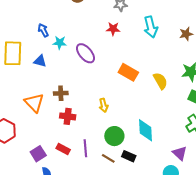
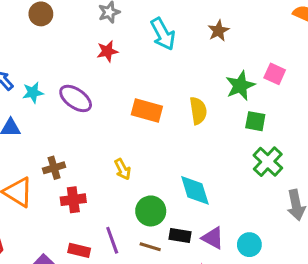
yellow semicircle: (160, 81) -> (198, 111), turned 36
purple triangle: (180, 153) -> (213, 238), moved

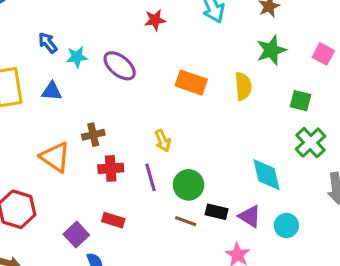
green star: (240, 86) -> (271, 50), moved
cyan diamond: (195, 190) -> (267, 175), moved
purple line: (112, 240) -> (150, 177), moved

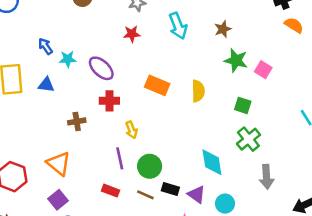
green star: (271, 50) -> (236, 60), moved, turned 30
orange triangle: (55, 157) -> (59, 164), moved
red cross: (111, 168) -> (109, 101), moved
red rectangle: (113, 220) -> (111, 191), moved

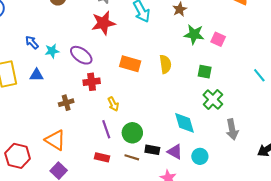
red star: (132, 34) -> (103, 23), size x1.6

